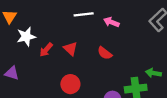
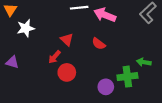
pink arrow: (111, 22) -> (105, 15), size x1.5
red arrow: (46, 50) -> (54, 57), moved

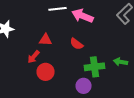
red triangle: (67, 40) -> (46, 40), turned -40
green cross: (127, 77) -> (94, 67), moved

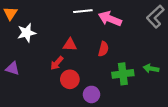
red semicircle: (76, 44) -> (103, 49), turned -112
purple circle: (84, 86) -> (91, 94), moved

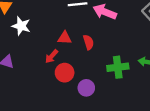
white star: (27, 33) -> (21, 26), turned 30
red semicircle: (103, 49) -> (88, 42), moved, turned -32

